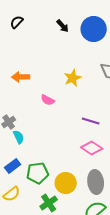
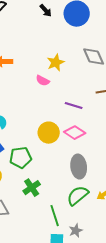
pink semicircle: (48, 100) -> (43, 81), moved
yellow circle: (66, 183) -> (49, 133), moved

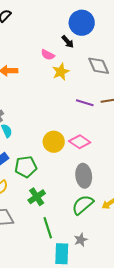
black arrow: (46, 11) -> (68, 42), moved
pink semicircle: (43, 81) -> (48, 55), moved
purple line: (74, 106) -> (85, 103), moved
green line: (55, 216) -> (48, 228), moved

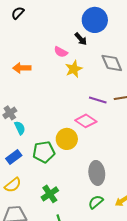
pink diamond: (80, 142) -> (86, 121), moved
green pentagon: (26, 167) -> (44, 152), moved
green semicircle: (83, 205) -> (96, 202), size x0.7

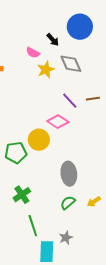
blue circle: (95, 20) -> (80, 27), moved
gray diamond: (112, 63) -> (71, 64), moved
purple line: (98, 100) -> (70, 101), turned 30

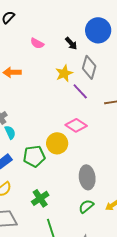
pink semicircle: (33, 53) -> (37, 43), moved
gray diamond: (71, 64) -> (89, 67), turned 40
purple line: (70, 101) -> (80, 91), moved

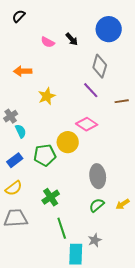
black arrow: (71, 43) -> (72, 39), moved
yellow star: (64, 73) -> (47, 96), moved

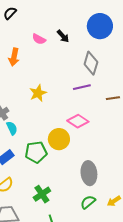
orange arrow: (23, 71) -> (14, 57), moved, turned -78
purple line: (91, 90) -> (82, 87), turned -60

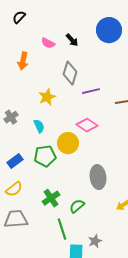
gray diamond: (91, 63) -> (70, 73), moved
cyan semicircle: (12, 128) -> (39, 126), moved
green semicircle: (88, 202) -> (77, 206), moved

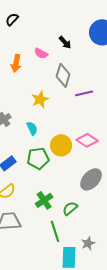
pink semicircle: (48, 43) -> (41, 53), moved
pink diamond: (87, 125) -> (87, 140), moved
gray ellipse: (98, 177) -> (91, 179), turned 50

